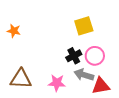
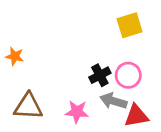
yellow square: (84, 26) -> (130, 25), moved
orange star: (14, 31) -> (15, 56), moved

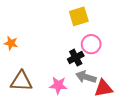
yellow square: (130, 25) -> (79, 16), moved
pink circle: (128, 75) -> (91, 44), moved

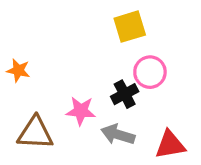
gray arrow: (86, 77) -> (118, 135), moved
pink star: (58, 85) -> (81, 111), moved

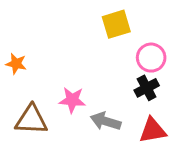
pink circle: (150, 72) -> (151, 58), moved
black cross: (125, 94) -> (147, 88), moved

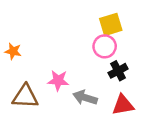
yellow square: (116, 24) -> (111, 24), moved
pink circle: (151, 58) -> (105, 46), moved

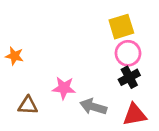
pink circle: (105, 46) -> (128, 53), moved
brown triangle: (25, 96) -> (28, 105), size x0.7

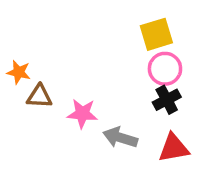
brown triangle: (28, 105) -> (39, 96), moved

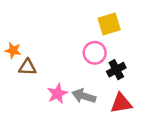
pink circle: (165, 69) -> (95, 53), moved
pink star: (82, 113) -> (57, 94), moved, turned -30

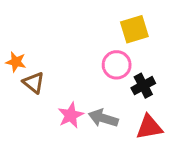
brown triangle: (27, 67) -> (34, 83), turned 36

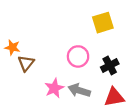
pink circle: (117, 65) -> (78, 56), moved
brown triangle: (34, 83) -> (26, 63), turned 30

